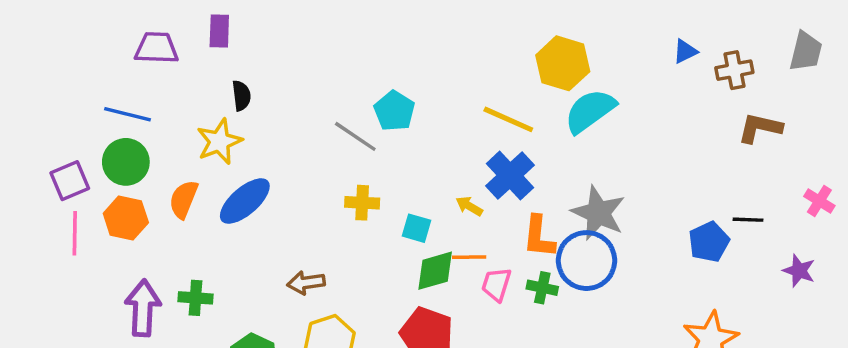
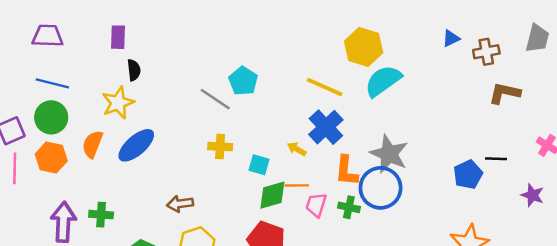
purple rectangle: (219, 31) -> (118, 37), moved
purple trapezoid: (156, 48) -> (48, 36), moved

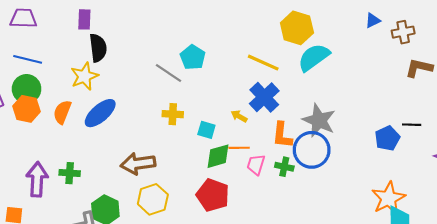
black semicircle: (134, 70) -> (98, 48), size x1.5
orange hexagon: (51, 157) -> (27, 109), moved
brown arrow: (180, 204) -> (138, 164), size x1.5

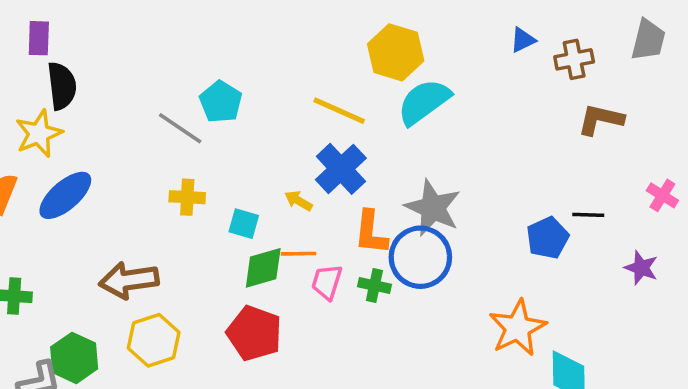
orange star: (388, 198) -> (518, 328), moved

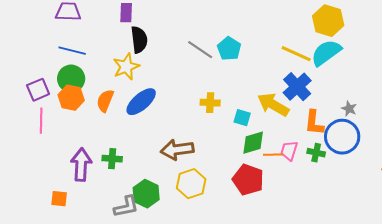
cyan semicircle: (424, 102) -> (326, 53), moved
gray line: (180, 128) -> (200, 50), moved
yellow arrow: (298, 201) -> (273, 105), size x2.0
gray star: (433, 208) -> (349, 109), size x0.5
orange line: (298, 254) -> (273, 155), moved

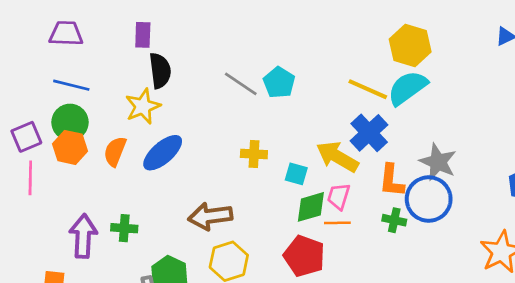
gray star: (349, 109) -> (438, 162), size x1.8
pink trapezoid: (289, 151) -> (339, 196), moved

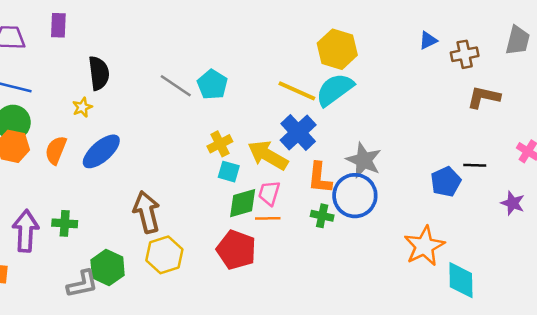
purple rectangle: (143, 35) -> (58, 25), moved
yellow star: (143, 106) -> (82, 107), size x0.6
yellow cross: (254, 154) -> (220, 144), moved, turned -30
brown arrow: (210, 216) -> (147, 212), turned 84

